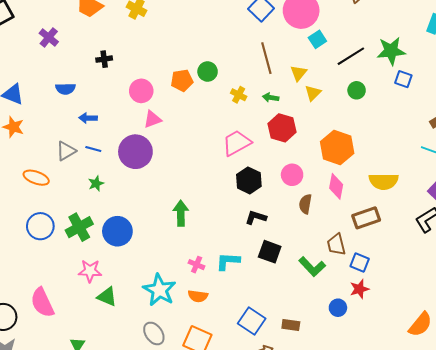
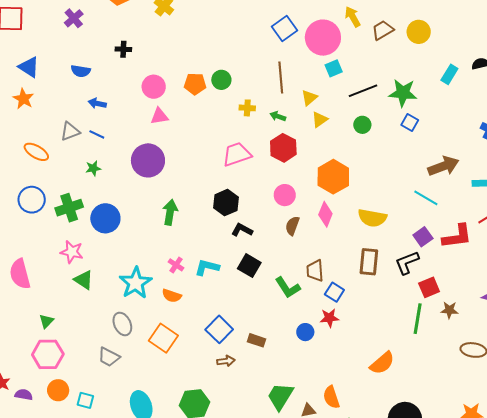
yellow cross: (239, 95) -> (247, 108), turned -35
purple circle: (135, 152) -> (148, 160), moved
black hexagon: (249, 180) -> (226, 203), moved
brown rectangle: (366, 218) -> (369, 262), moved, turned -76

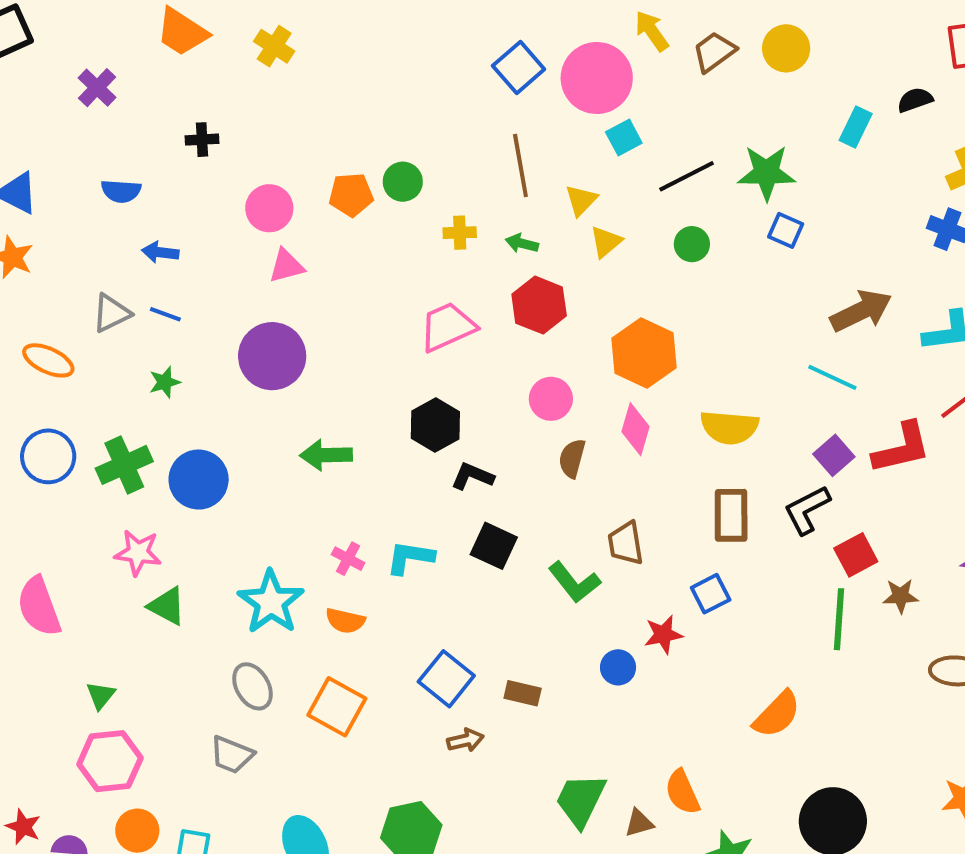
green arrow: (170, 212) -> (326, 455), turned -95
blue square: (334, 292) -> (711, 594), moved, turned 36

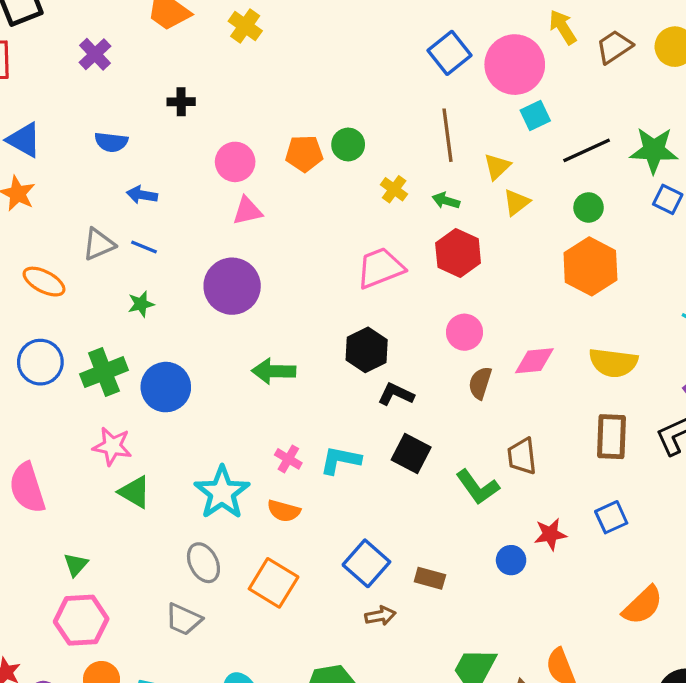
yellow cross: (460, 233) -> (394, 189), turned 36
orange hexagon: (644, 353) -> (590, 266), moved
pink diamond: (635, 429) -> (534, 361), turned 66
blue square: (711, 594) -> (611, 517), moved

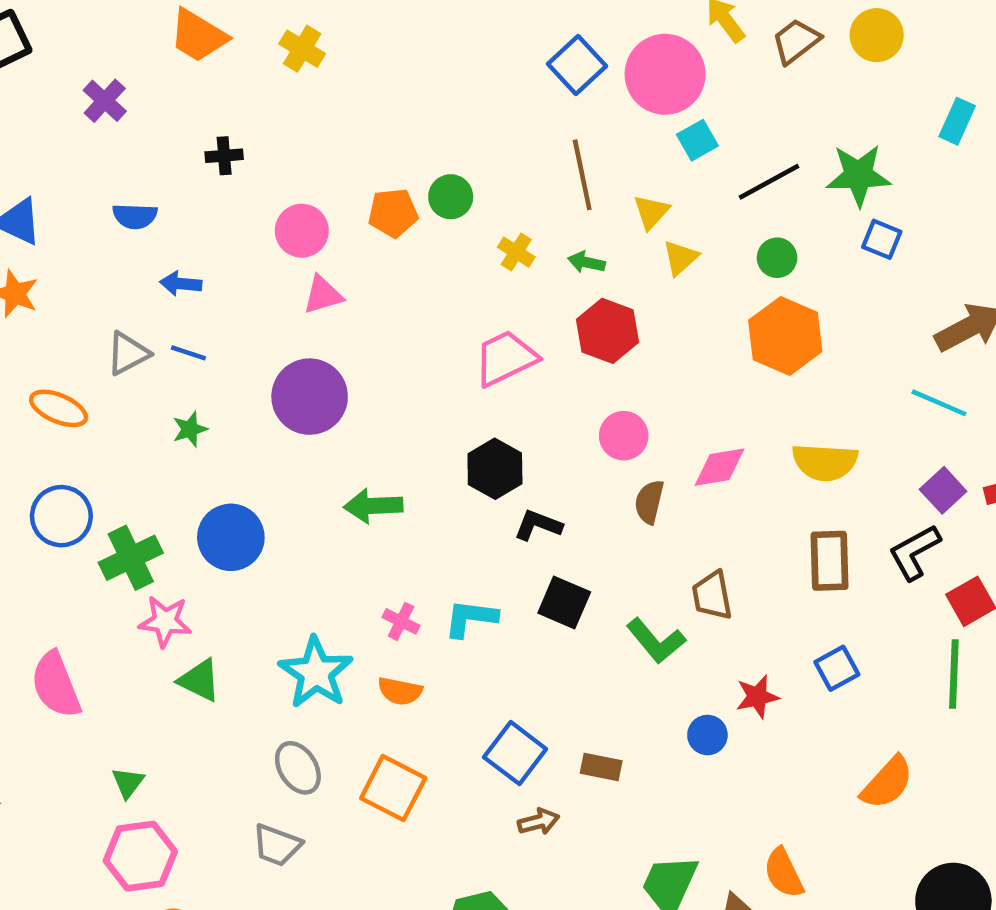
green cross: (104, 372) -> (131, 558), moved

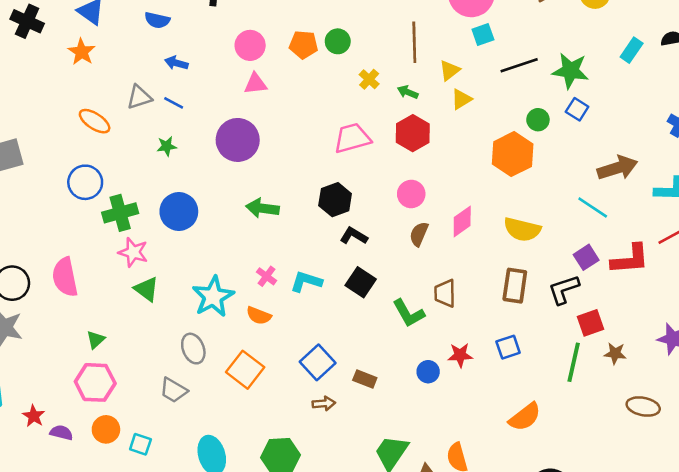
green circle: (777, 258) -> (538, 120), moved
pink diamond: (720, 467) -> (462, 222), turned -36

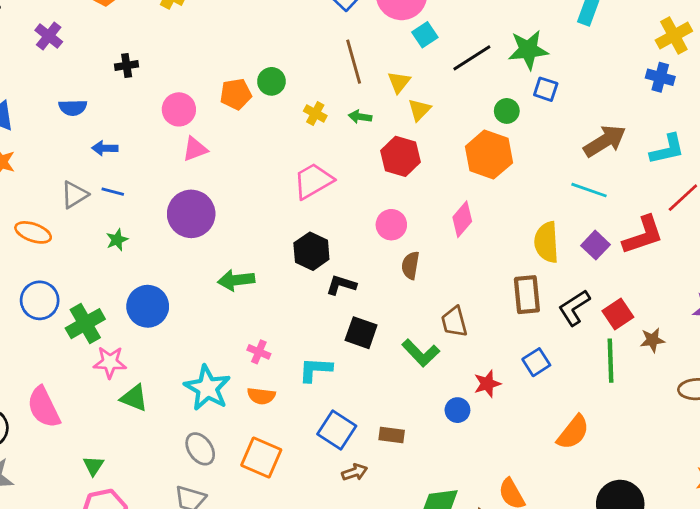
red hexagon: (413, 133) -> (400, 156), moved
pink diamond: (462, 222) -> (462, 219), moved
yellow semicircle: (522, 229) -> (547, 242), moved, turned 87
cyan L-shape: (306, 282) -> (315, 370), moved
black L-shape: (564, 289) -> (574, 308), moved

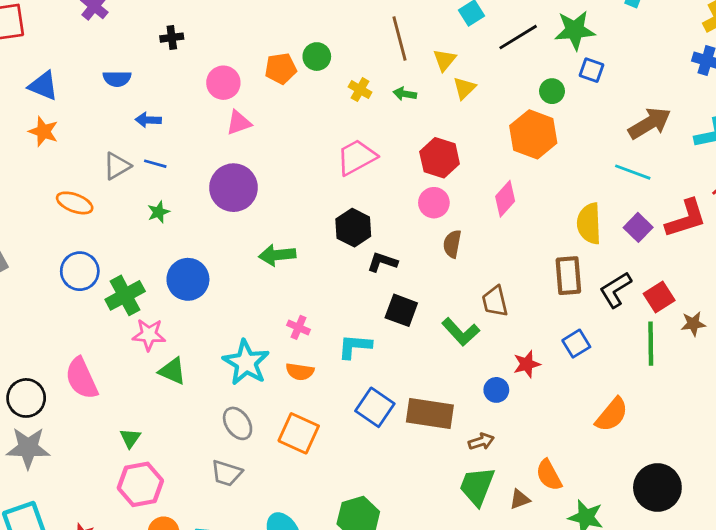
red hexagon: (400, 156) -> (440, 158), moved
brown rectangle: (392, 435) -> (430, 414), size x1.8
brown arrow: (355, 472) -> (481, 441), moved

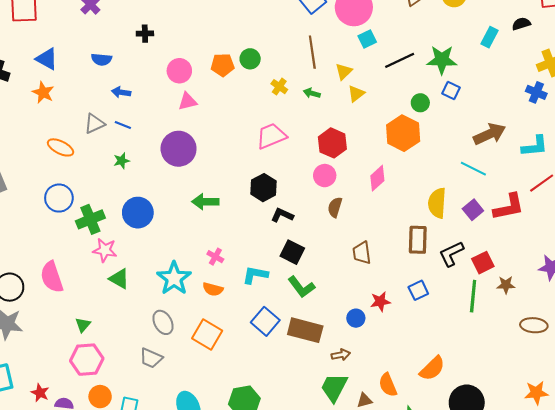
green L-shape: (461, 332) -> (301, 287), moved
orange semicircle: (612, 415) -> (432, 368), moved

